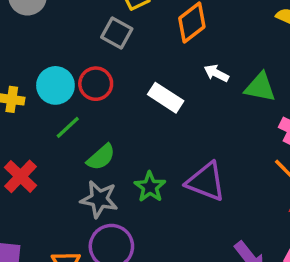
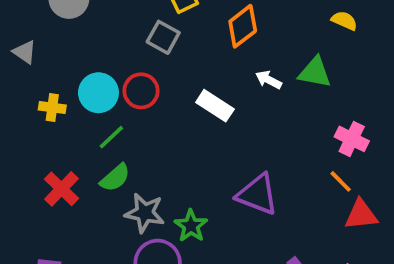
green triangle: (260, 87) -> (315, 72), moved
green semicircle: (101, 157) -> (115, 178), moved
green star: (150, 187) -> (191, 226), moved

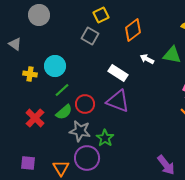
red circle: (141, 91) -> (85, 104), moved
purple triangle: (257, 194) -> (118, 101), moved

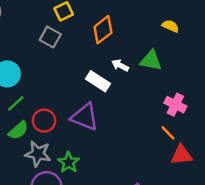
white rectangle: (118, 73) -> (98, 81), moved

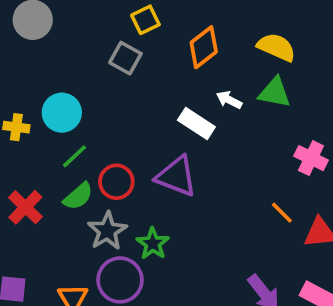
yellow semicircle: (170, 26) -> (276, 47), moved, size x1.5
orange line: (168, 133) -> (282, 213), moved
gray star: (38, 154) -> (107, 231), turned 30

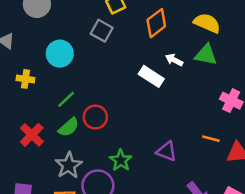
cyan circle: (62, 113) -> (60, 54), moved
purple triangle: (176, 176) -> (166, 151), moved, size x0.7
orange line: (282, 213) -> (211, 139), turned -30
gray star: (107, 231) -> (69, 165), moved

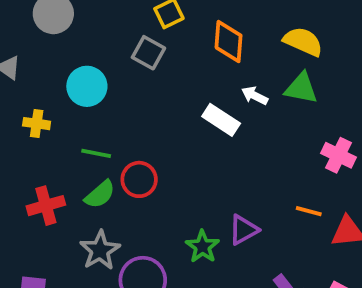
orange diamond: (156, 23) -> (229, 42), turned -48
green line: (66, 99) -> (96, 153), turned 54
red cross: (32, 135) -> (46, 206), turned 30
purple triangle: (166, 151) -> (243, 230), turned -50
green star: (121, 160) -> (202, 247), moved

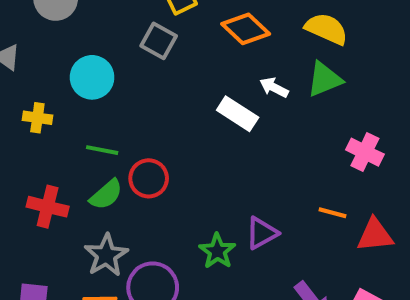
orange diamond: (229, 42) -> (246, 29), turned -51
green triangle: (301, 88) -> (324, 79), turned -33
red cross: (46, 206) -> (48, 207), turned 30

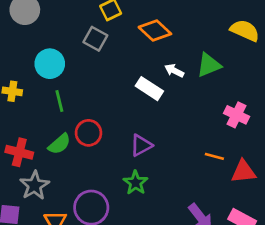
yellow semicircle: (326, 29) -> (245, 30), moved
green line: (102, 150) -> (59, 101), moved, turned 65
purple triangle: (262, 233) -> (141, 145), moved
gray star: (106, 255) -> (35, 185), moved

